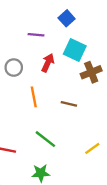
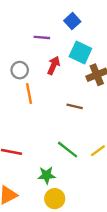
orange line: (34, 97) -> (29, 93), moved
green line: (45, 139) -> (68, 150), moved

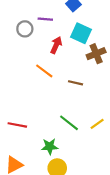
gray circle: (20, 70) -> (25, 29), moved
orange line: (29, 93) -> (44, 71), moved, turned -42

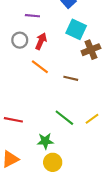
purple line: (45, 19) -> (32, 16), moved
gray circle: (25, 29) -> (20, 40), moved
red arrow: (56, 45) -> (41, 41), moved

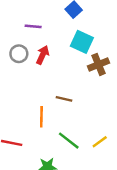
orange line: (40, 67) -> (41, 117), moved, turned 54
brown line: (71, 78) -> (64, 99), moved

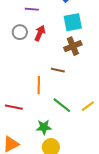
cyan square: (82, 42) -> (73, 22), turned -36
brown cross: (99, 64) -> (73, 46), moved

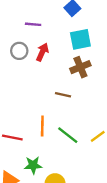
orange line: (39, 85) -> (42, 126), moved
green star: (44, 127) -> (33, 165), moved

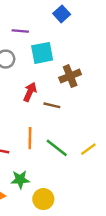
cyan square: (80, 39) -> (42, 53), moved
red arrow: (42, 52) -> (30, 92), moved

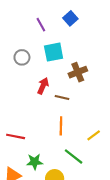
purple line: (20, 31) -> (41, 25), moved, turned 56
orange line: (30, 138) -> (61, 126), moved
green line: (57, 148) -> (74, 156), moved

